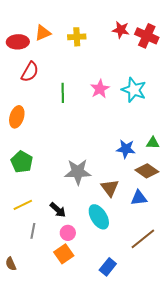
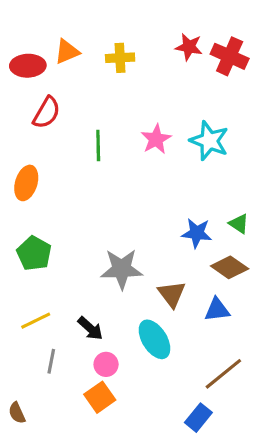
green triangle: (153, 143) -> (239, 224), turned 32
blue rectangle: (108, 267) -> (198, 418), moved

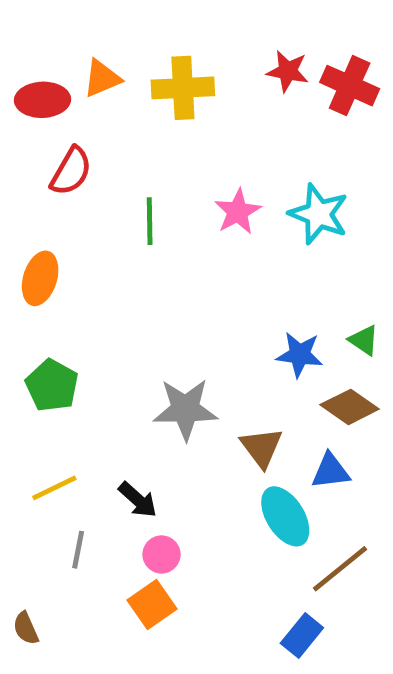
yellow cross: (120, 58) -> (183, 88), size x1.4
cyan ellipse: (154, 339) -> (285, 516), moved

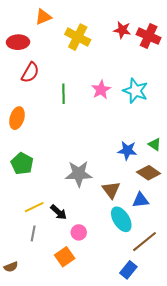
orange triangle: (102, 78) -> (43, 17), moved
yellow cross: (183, 88) -> (78, 37), turned 30
yellow line: (54, 488) -> (34, 207), moved
pink circle: (162, 554) -> (79, 232), moved
brown semicircle: (26, 628) -> (11, 267), turned -88

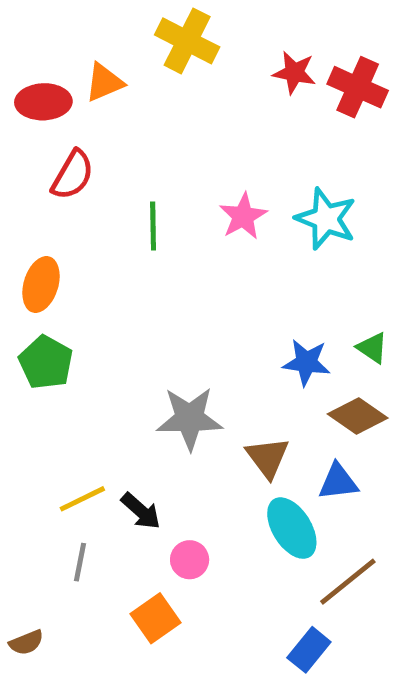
orange triangle: (43, 17) -> (104, 82), moved
yellow cross: (78, 37) -> (187, 41), moved
green pentagon: (22, 164) -> (46, 362), moved

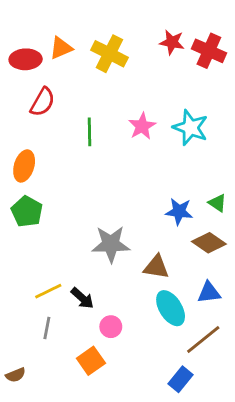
yellow cross: (187, 41) -> (109, 54), moved
brown triangle: (267, 457) -> (156, 267), turned -44
blue triangle: (338, 482) -> (209, 293), moved

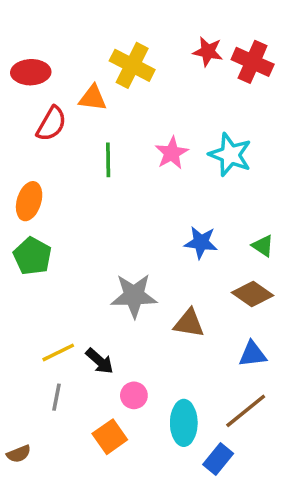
orange triangle: (61, 48) -> (93, 98), moved, turned 30
blue star: (179, 211) -> (201, 242), moved
cyan ellipse: (171, 308) -> (184, 423), moved, turned 32

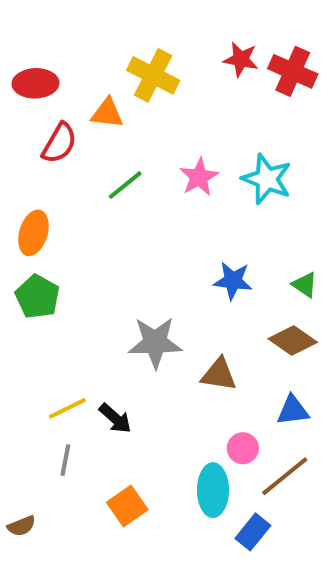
green line: (108, 160) -> (125, 185), turned 52
pink circle: (134, 395) -> (243, 448), moved

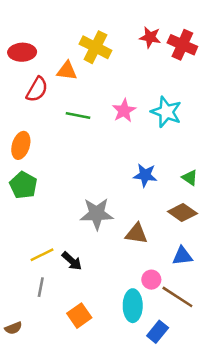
green line: (125, 185) -> (78, 116), turned 50
brown line: (285, 476) -> (177, 297), turned 72

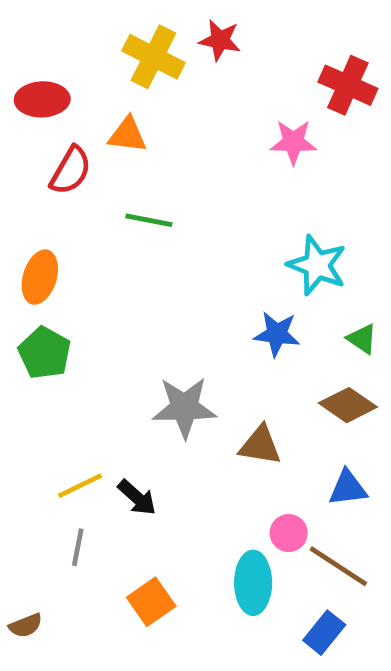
red star: (150, 37) -> (220, 40), moved
yellow cross: (95, 47) -> (154, 57), moved
pink star: (124, 111) -> (293, 142), moved, turned 30
cyan star: (166, 112) -> (317, 265), moved
blue rectangle: (158, 332) -> (324, 633), moved

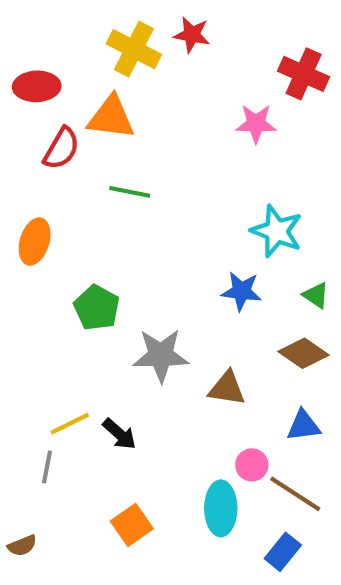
orange triangle: (127, 135) -> (111, 117), size x1.4
green pentagon: (45, 353) -> (97, 308), moved
gray line: (78, 547) -> (47, 467), moved

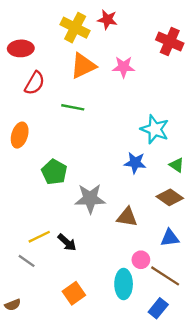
orange triangle: (111, 117) -> (83, 66), moved, turned -32
pink star: (256, 124) -> (124, 67), moved
gray line: (47, 467) -> (27, 261), turned -66

